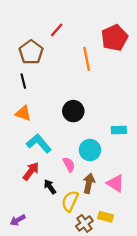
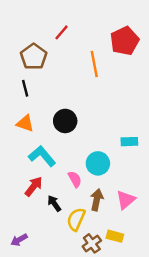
black circle: (73, 111) -> (65, 121), moved
pink triangle: (116, 183) -> (126, 200), turned 48

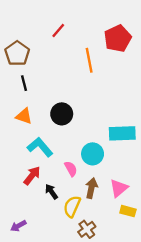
brown pentagon: (34, 57) -> (17, 53), moved
cyan rectangle: (129, 142) -> (122, 133), size x1.6
yellow rectangle: (115, 236) -> (128, 211), moved

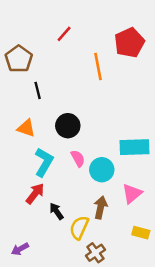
black line: (24, 83) -> (38, 90), moved
cyan L-shape: (40, 147) -> (44, 162), turned 70
pink semicircle: (71, 169) -> (78, 158), moved
pink triangle: (119, 188) -> (132, 194), moved

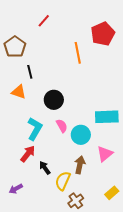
red line: (64, 34) -> (44, 21), moved
orange triangle: (26, 128) -> (19, 92), moved
yellow rectangle: (141, 233) -> (112, 193), moved, turned -56
purple arrow: (20, 249) -> (16, 189), moved

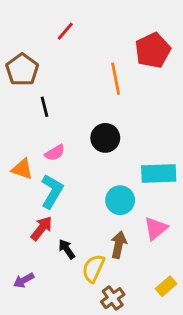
orange triangle: (19, 92) -> (22, 169), moved
black circle: (54, 100) -> (105, 138), moved
pink semicircle: (62, 126) -> (55, 153), moved, turned 88

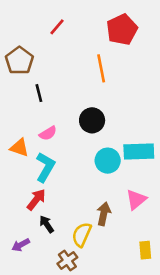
red pentagon: (153, 50) -> (122, 30), moved
cyan circle: (120, 200) -> (108, 161), moved
black arrow: (67, 249) -> (47, 224), moved
yellow rectangle: (166, 286) -> (145, 250), turned -54
brown cross: (113, 298) -> (67, 261), moved

